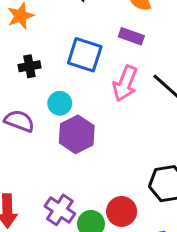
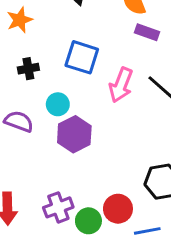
purple rectangle: (131, 36) -> (147, 32), moved
purple cross: (60, 210) -> (58, 207), turned 36

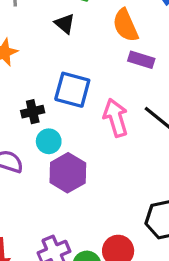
black cross: (28, 69) -> (33, 112), moved
pink arrow: (121, 85) -> (116, 118), turned 144

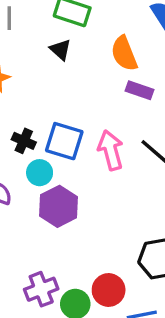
blue square: (72, 90) -> (64, 141), moved
black cross: (33, 112) -> (24, 141), turned 35

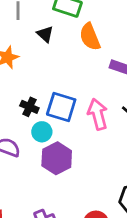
black triangle: (60, 50) -> (45, 34), moved
orange semicircle: (124, 54) -> (90, 37), moved

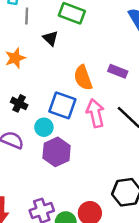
orange semicircle: (90, 37) -> (83, 78), moved
black cross: (29, 107) -> (19, 103), moved

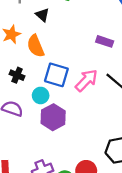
orange semicircle: (83, 78) -> (36, 46), moved
pink arrow: (95, 113) -> (86, 80), turned 60

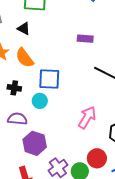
pink arrow: (86, 80) -> (87, 117), moved
purple hexagon: (53, 117) -> (35, 143), moved

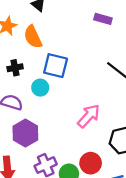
purple rectangle: (85, 39) -> (103, 19), moved
black cross: (14, 88) -> (15, 68), turned -32

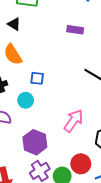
blue square: (56, 66) -> (37, 78), size x0.6
purple hexagon: (25, 133) -> (35, 142), moved

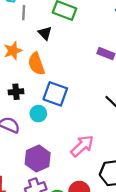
blue square: (37, 78) -> (55, 94), size x1.6

